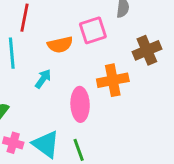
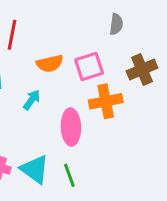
pink square: (93, 30) -> (89, 67), moved

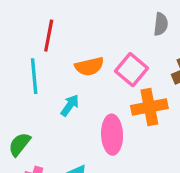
pink square: (89, 67) -> (132, 70), turned -32

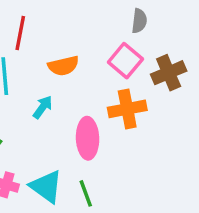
pink square: (132, 70) -> (125, 61), moved

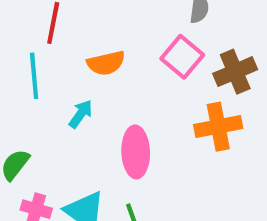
orange cross: (127, 109) -> (218, 127), moved

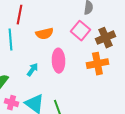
cyan arrow: (81, 114) -> (32, 70), moved
pink ellipse: (136, 152) -> (58, 61), moved

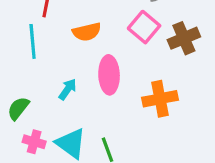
orange cross: (97, 64) -> (160, 99), moved

